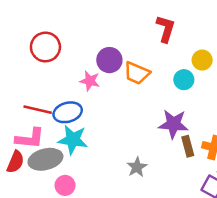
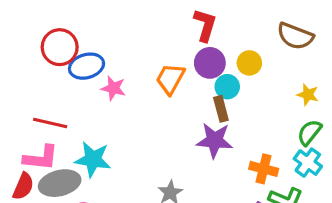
purple circle: (109, 60) -> (210, 63), moved
orange trapezoid: (137, 73) -> (170, 79), turned 96
blue ellipse: (68, 112) -> (87, 66), moved
brown rectangle: (188, 146) -> (221, 109), moved

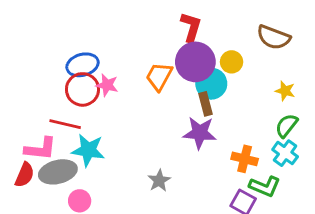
red circle: (60, 47) -> (82, 89), moved
purple circle: (210, 63) -> (195, 62), size x1.4
cyan circle: (227, 87) -> (211, 84), size x1.4
red line: (50, 123) -> (65, 124), moved

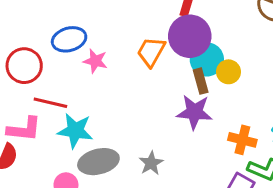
yellow circle: (232, 62) -> (228, 72), moved
red circle: (82, 89) -> (24, 66), moved
gray ellipse: (58, 172) -> (98, 162), moved

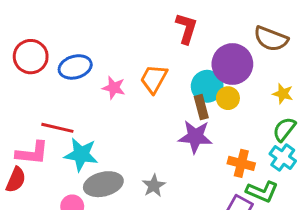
purple circle: (190, 36) -> (232, 64), moved
pink star: (95, 61) -> (114, 88), moved
red circle: (24, 66) -> (31, 57), moved

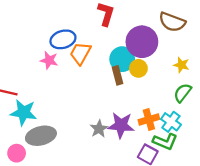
blue ellipse: (75, 67) -> (63, 39), moved
purple star: (195, 137) -> (121, 125), moved
cyan cross: (283, 157) -> (171, 122), moved
orange cross: (241, 163) -> (149, 119), turned -30
gray star: (154, 186) -> (99, 129), moved

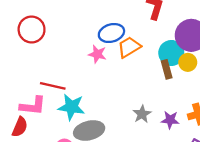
orange trapezoid: (80, 53) -> (129, 47), turned 30
purple star: (121, 125) -> (170, 120), size x0.7
gray star: (99, 129) -> (142, 114), moved

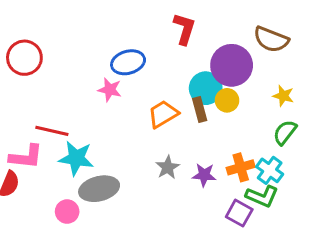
orange trapezoid: (129, 47) -> (163, 114), moved

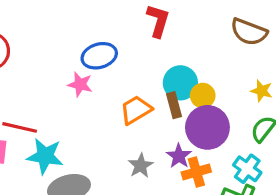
purple circle: (232, 65) -> (207, 127), moved
orange cross: (241, 167) -> (196, 172), moved
purple star: (204, 175) -> (179, 156), moved, turned 30

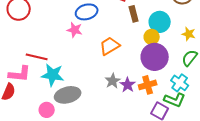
cyan circle: (180, 83) -> (160, 22), moved
brown rectangle: (174, 105) -> (134, 14), moved
purple star: (179, 156) -> (128, 85), moved

